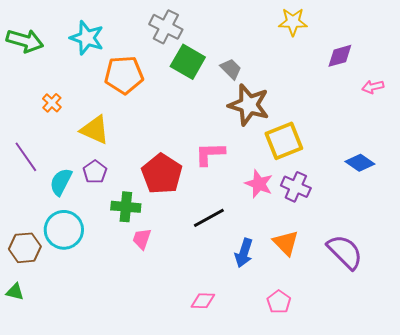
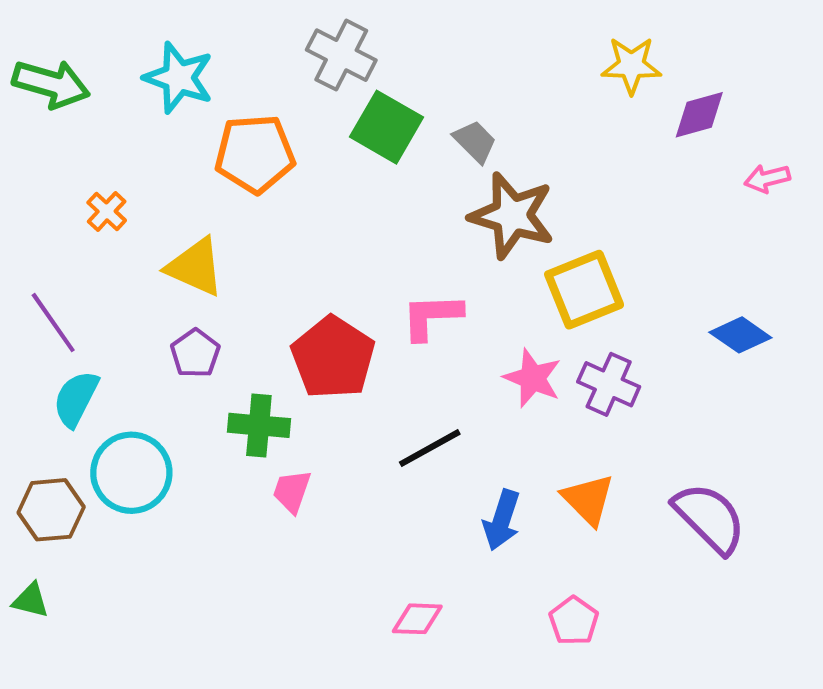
yellow star: (293, 22) -> (631, 65), moved
cyan semicircle: (61, 182) -> (76, 399), moved

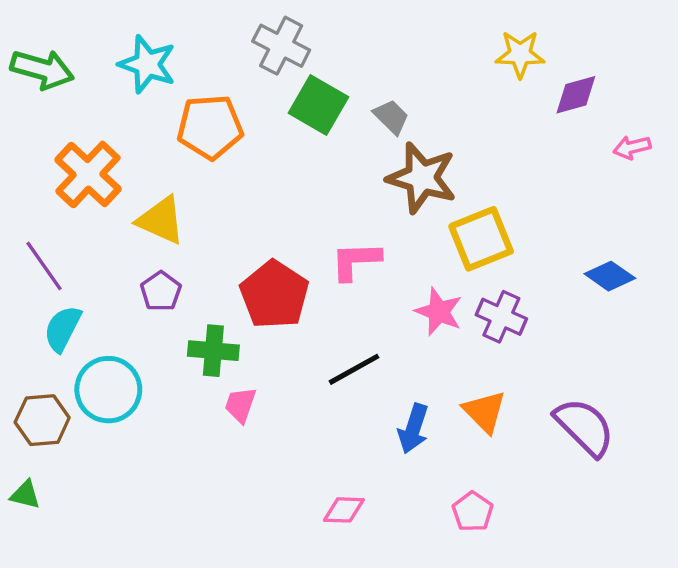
orange cross: (107, 211) -> (88, 174), size x2.0

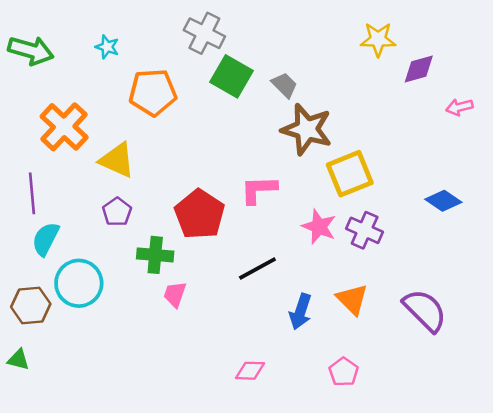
cyan star: (147, 64) -> (107, 47), size x0.6
purple line: (44, 266) -> (32, 193), turned 30

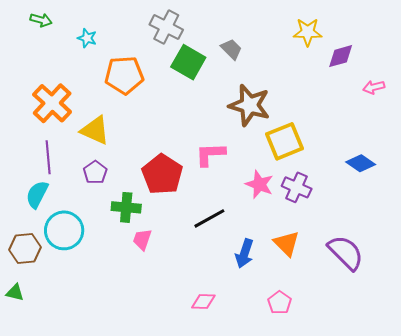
green arrow: (31, 50) -> (41, 20), moved, size x0.6
gray trapezoid: (284, 85) -> (231, 49), moved
purple line: (32, 193) -> (48, 157), moved

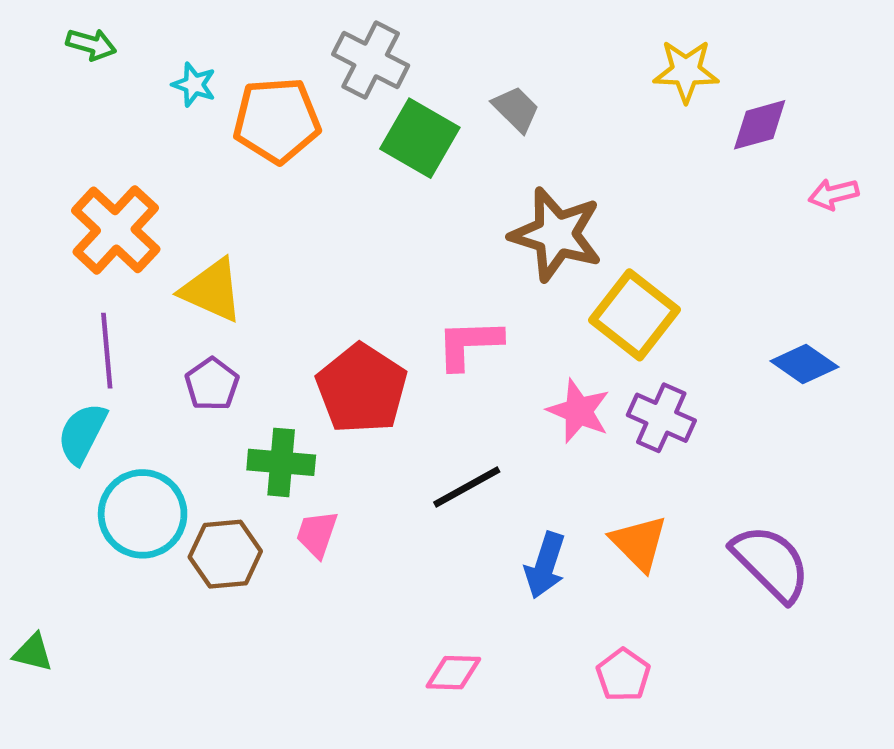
orange pentagon: (124, 75) -> (277, 120), moved
yellow square: (285, 141) -> (634, 315), turned -30
brown hexagon: (25, 248) -> (225, 554), moved

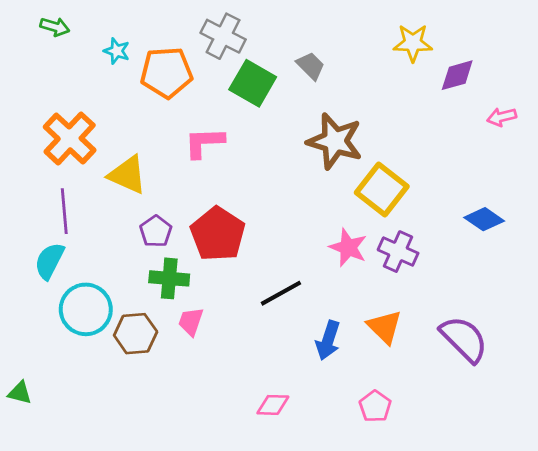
pink L-shape: (469, 344) -> (204, 142), moved
purple pentagon: (212, 384) -> (156, 231), moved

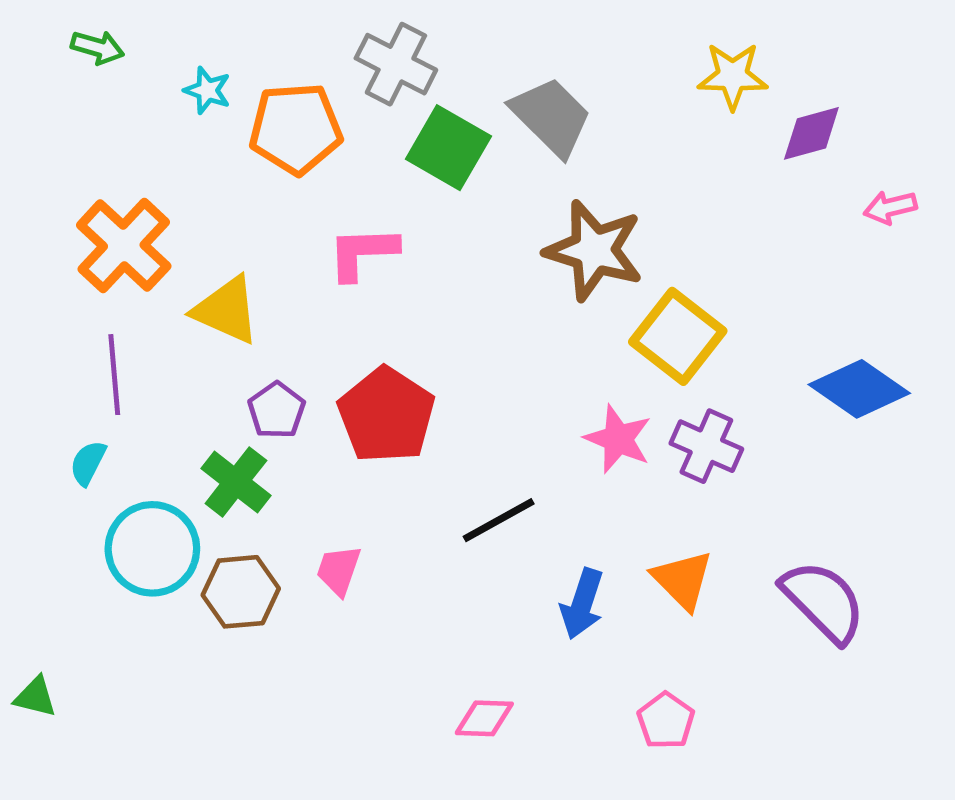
gray trapezoid: (311, 66) -> (551, 117), size x1.6
blue diamond: (484, 219) -> (859, 389), size x1.4
cyan semicircle: (49, 261) -> (88, 463), size x0.7
green cross: (169, 278) -> (236, 482), moved, turned 33

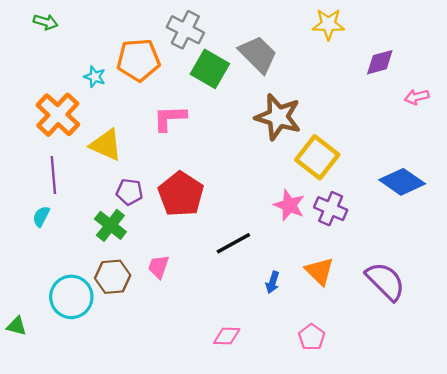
yellow star: (733, 76) -> (328, 24), moved
cyan star: (207, 90) -> (95, 77), moved
purple pentagon: (277, 410) -> (129, 192), turned -30
cyan circle: (152, 549) -> (71, 297), moved
blue arrow: (582, 604) -> (273, 282), size x0.7

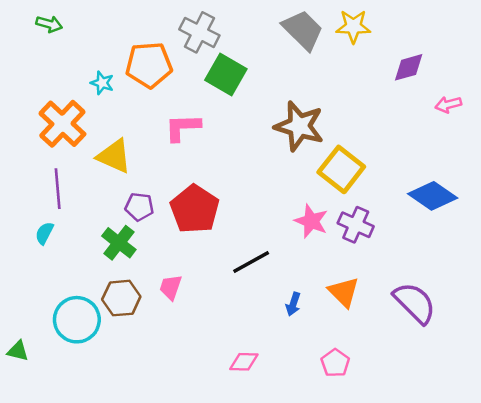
gray trapezoid: (258, 54) -> (303, 30), moved

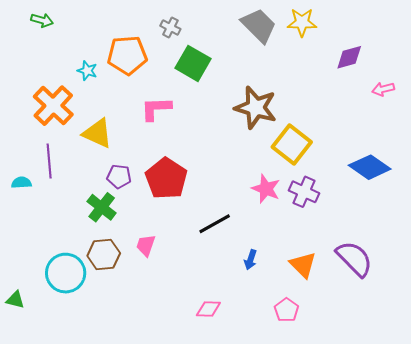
gray cross: (199, 32) -> (170, 27), size x0.6
cyan semicircle: (44, 233) -> (21, 183), moved, turned 60
orange triangle: (344, 292) -> (303, 265), moved

